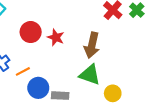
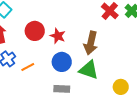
blue circle: (38, 88) -> (62, 62), moved
yellow circle: (113, 93) -> (121, 87), moved

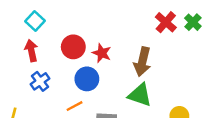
blue circle: (62, 62) -> (87, 79), moved
orange line: (28, 67) -> (75, 106), moved

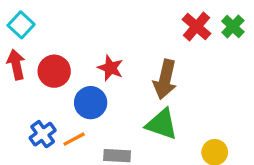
red circle: (73, 47) -> (54, 71), moved
blue cross: (40, 81) -> (43, 134), moved

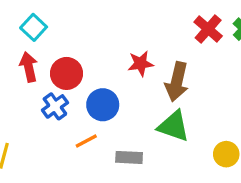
red star: (110, 68) -> (141, 64), moved, turned -30
blue cross: (43, 134) -> (55, 106), moved

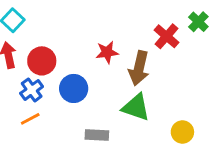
red cross: (208, 29) -> (166, 36), moved
orange line: (86, 141) -> (30, 119), moved

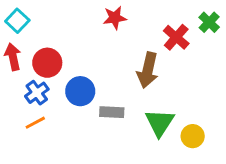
red star: (107, 52) -> (115, 18), moved
green triangle: (136, 107) -> (160, 123), moved, turned 44
gray rectangle: (97, 135) -> (112, 112), moved

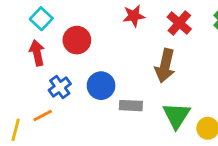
red cross: (176, 37) -> (179, 23), moved
red circle: (47, 63) -> (77, 40), moved
orange line: (35, 123) -> (43, 115), moved

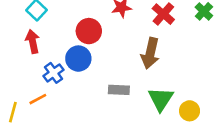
red circle: (77, 40) -> (89, 31), moved
blue circle: (101, 86) -> (78, 59), moved

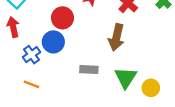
orange line: (38, 99) -> (31, 84), moved, turned 49

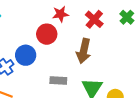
red circle: (62, 18) -> (47, 34), moved

